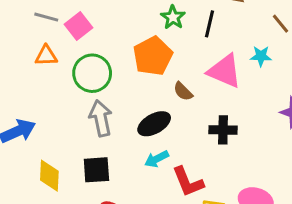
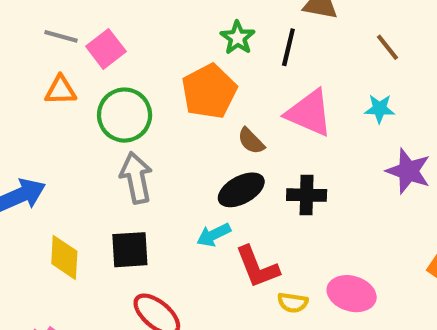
cyan star: (261, 56) -> (380, 109), moved
black ellipse: (154, 124) -> (241, 190), moved

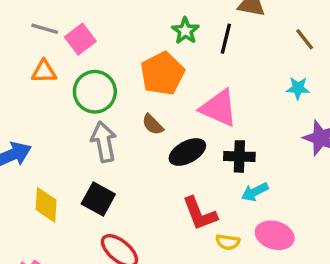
pink triangle: (309, 113) -> (219, 108), moved
brown semicircle: (251, 141) -> (153, 124), moved
cyan arrow: (214, 235) -> (255, 192), moved
black square: (130, 250) -> (98, 199), turned 32

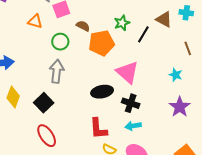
green circle: (95, 92) -> (60, 42), size x0.7
brown semicircle: (153, 124) -> (83, 26), moved, turned 144

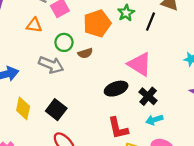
brown semicircle: (83, 26) -> (85, 53), moved, turned 144
orange pentagon: (102, 43) -> (97, 23), moved
gray arrow: (57, 71) -> (51, 65), moved, turned 115
black cross: (131, 103) -> (148, 96), turned 30

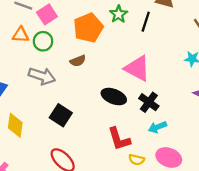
green circle: (64, 42) -> (43, 41), moved
black ellipse: (116, 89) -> (114, 97), turned 45
black square: (56, 110) -> (61, 115), moved

